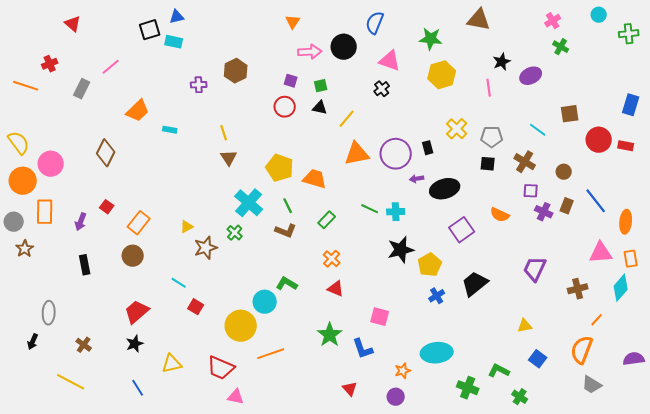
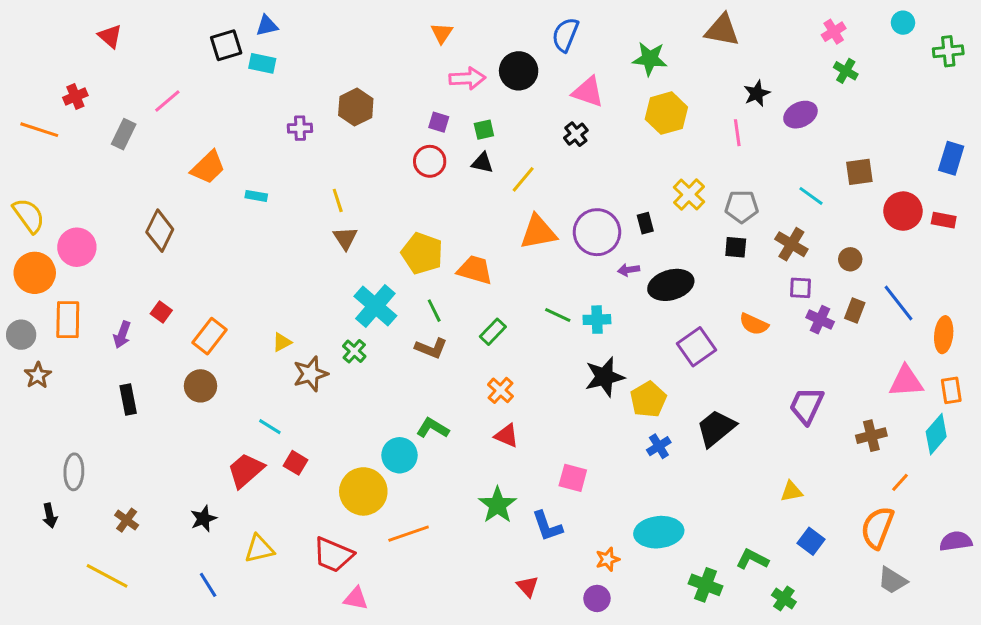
red trapezoid: (137, 312) -> (246, 470), moved
black arrow: (33, 342) -> (50, 516), turned -35

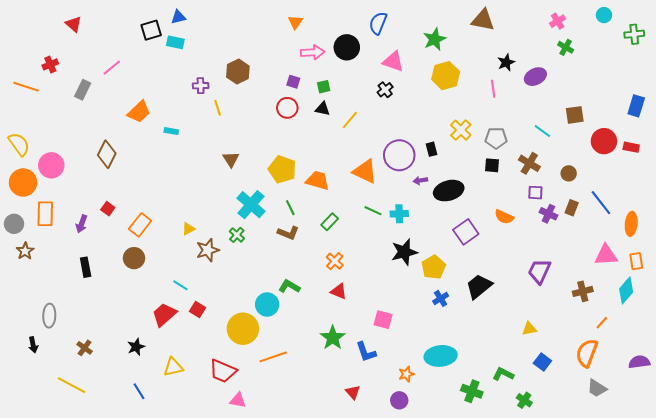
green star: (650, 59) -> (435, 39), turned -30
yellow line: (338, 200) -> (218, 108), moved
orange triangle: (538, 232) -> (365, 171), moved, turned 36

